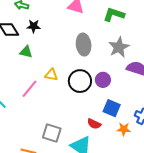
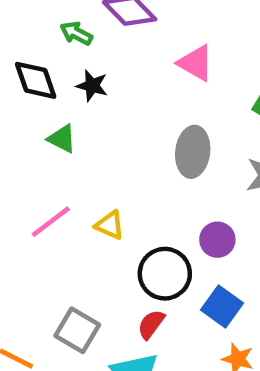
yellow triangle: (51, 75) -> (110, 225), moved
black circle: (80, 81) -> (165, 274), moved
red semicircle: (94, 124) -> (151, 324), moved, turned 88

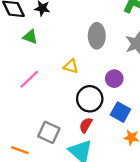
yellow triangle: (110, 225) -> (71, 66), moved

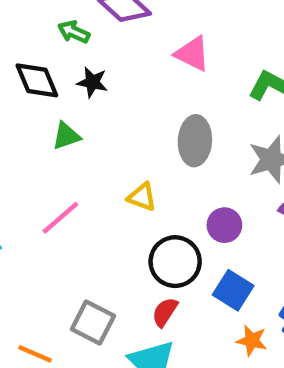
green triangle: (30, 37) -> (66, 136), turned -42

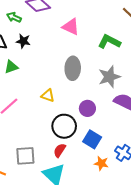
gray square: (93, 322) -> (25, 156), turned -30

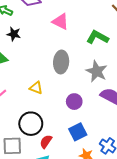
gray star: (109, 77) -> (97, 71), turned -30
black circle: (64, 126) -> (31, 124), moved
blue square: (92, 139) -> (78, 132), turned 30

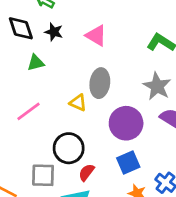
pink triangle: (60, 22) -> (96, 36), moved
gray ellipse: (61, 62) -> (100, 83), moved
purple circle: (74, 102) -> (126, 123), size x1.6

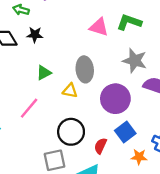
pink triangle: (96, 36) -> (99, 27), moved
green triangle: (36, 63) -> (44, 73), moved
red semicircle: (86, 172) -> (100, 146), moved

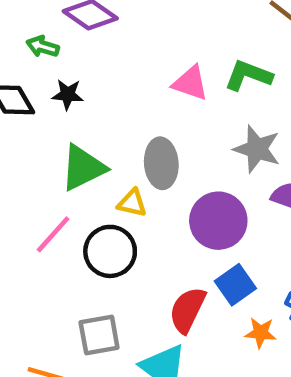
green triangle: (44, 73) -> (83, 168), size x1.6
black circle: (71, 132) -> (110, 251), moved
red semicircle: (100, 146) -> (187, 310), size x1.5

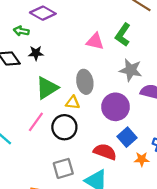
green L-shape: (248, 75) -> (123, 35), turned -70
red semicircle: (187, 310) -> (105, 152), turned 90

